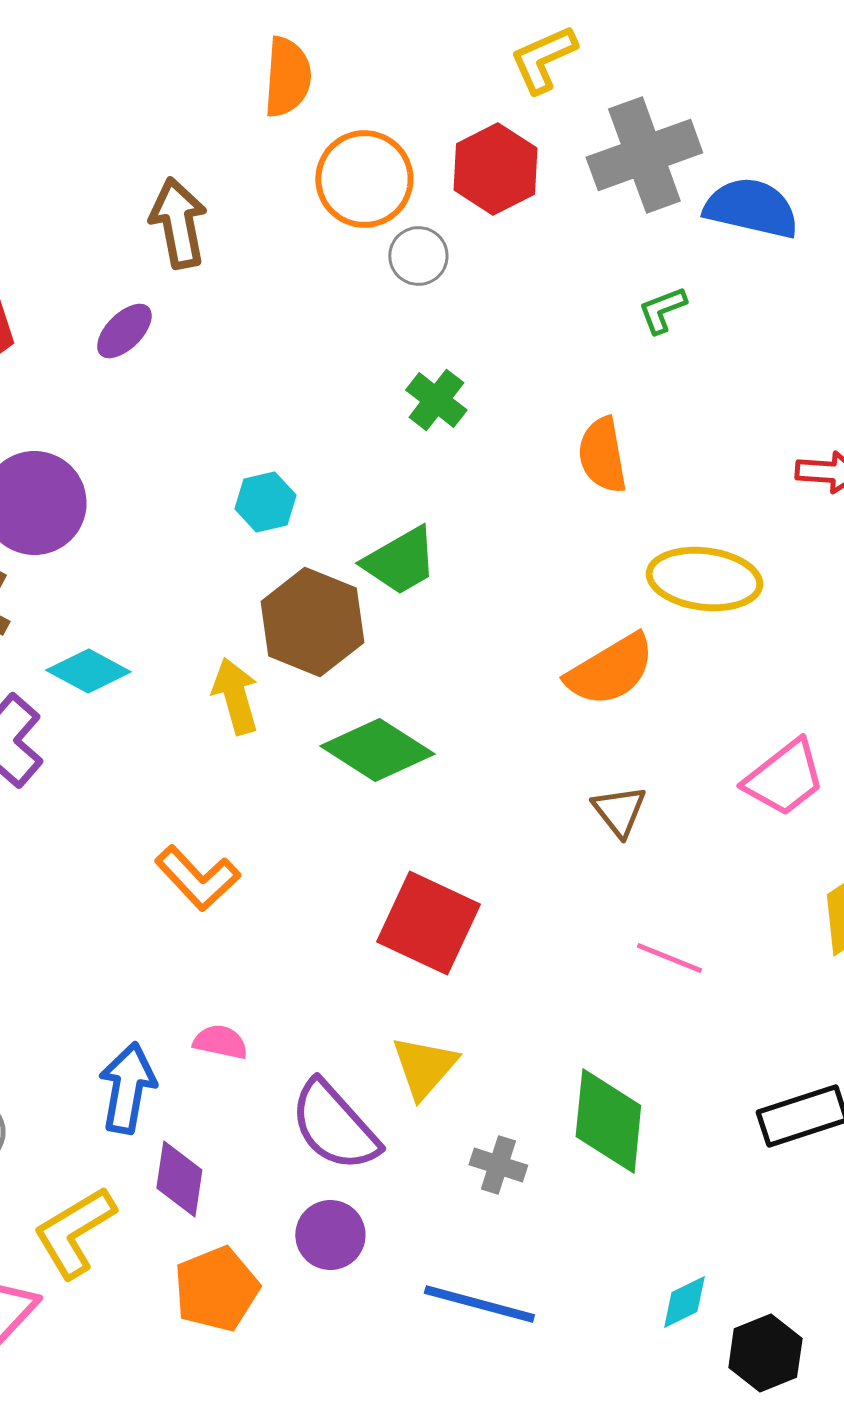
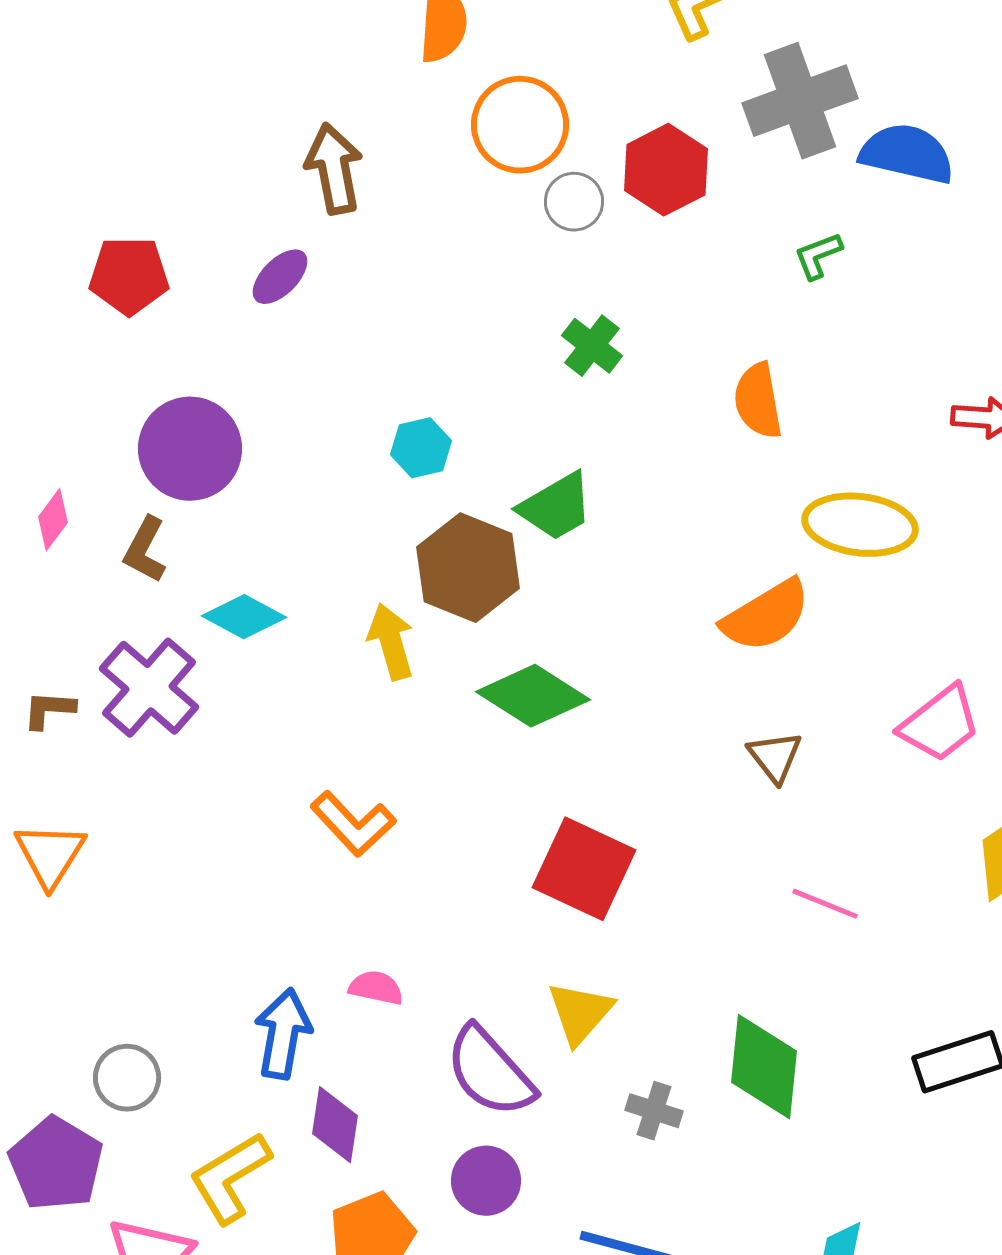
red hexagon: (495, 169) -> (666, 170), moved

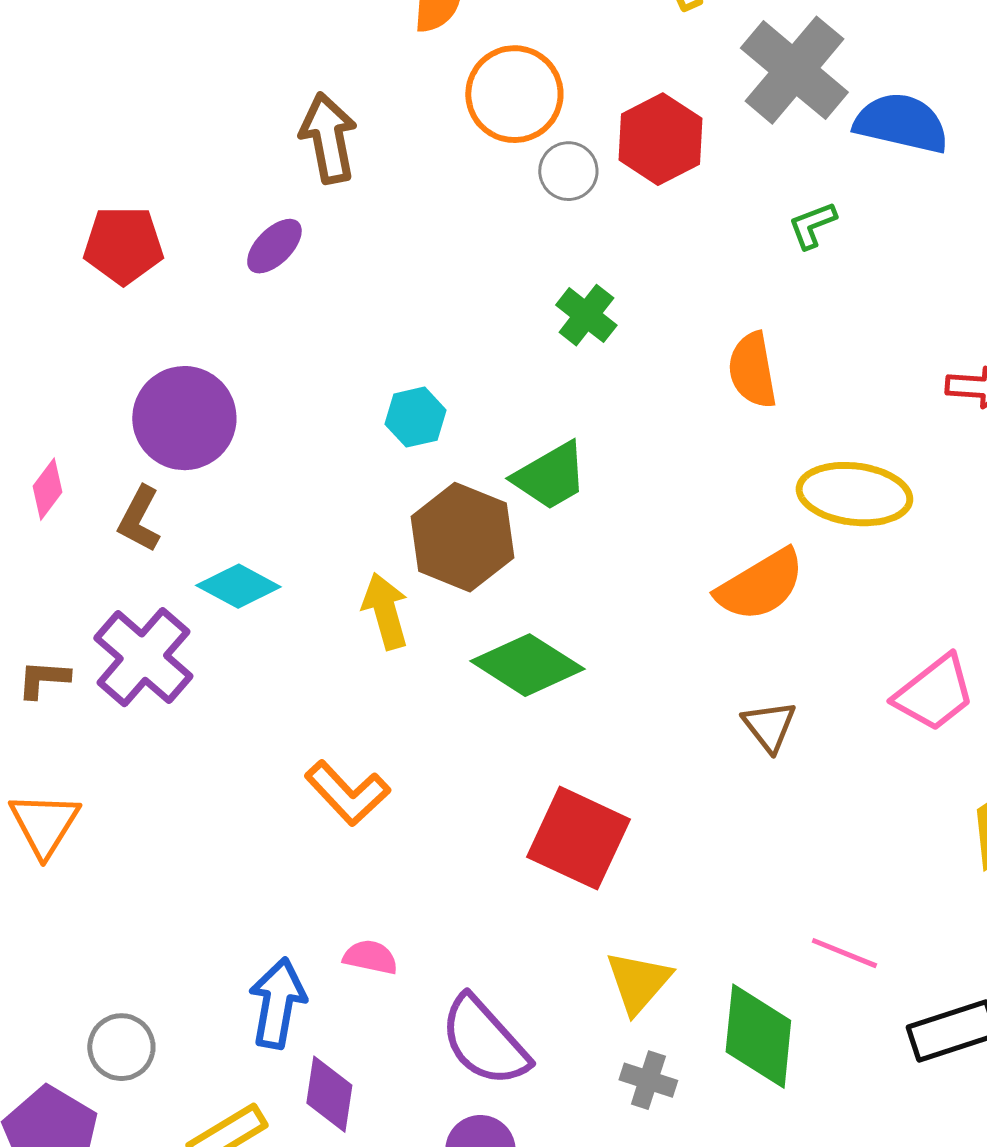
gray cross: (800, 101) -> (794, 70), turned -30
pink line: (825, 904) -> (844, 953), moved
yellow triangle: (580, 1013) -> (638, 982), moved

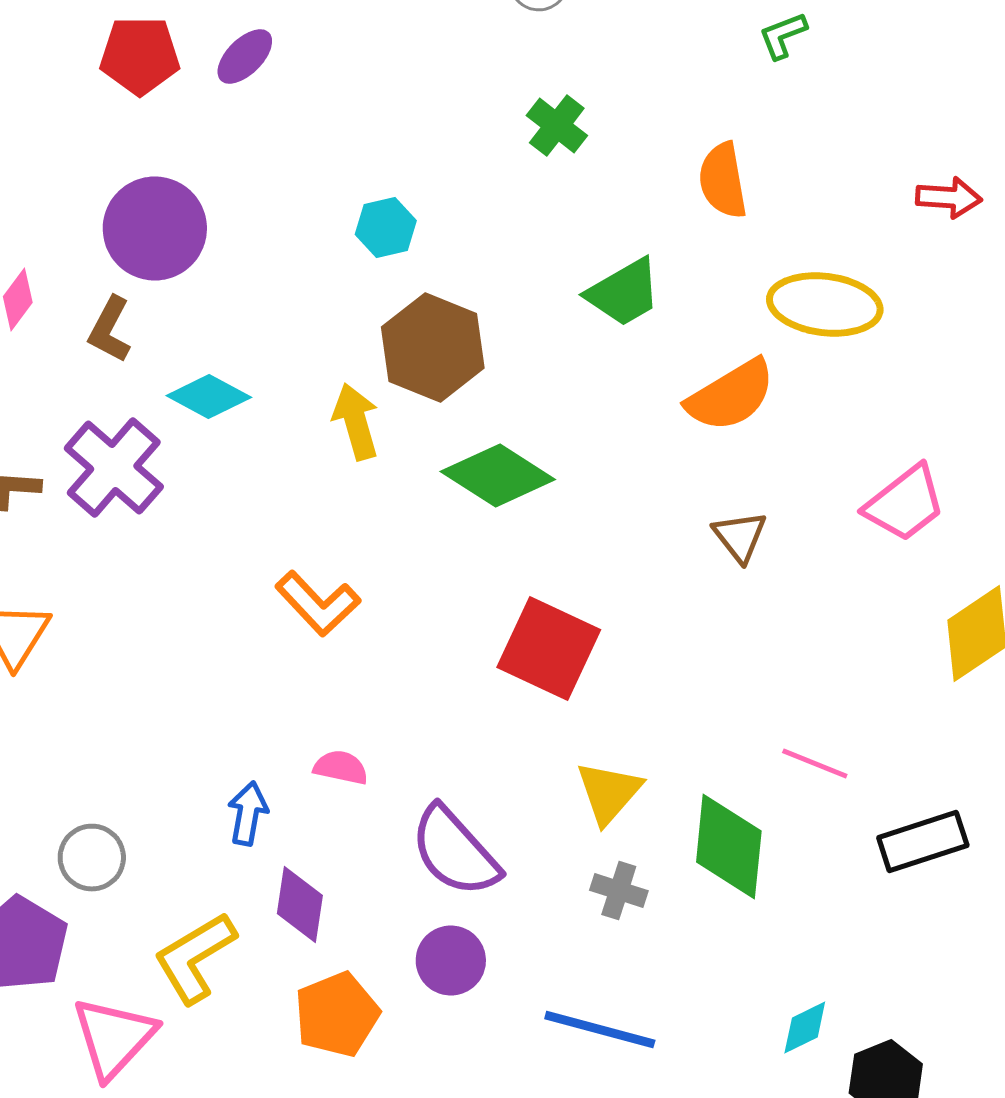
red pentagon: (123, 245) -> (140, 56), moved
green trapezoid: (550, 476) -> (624, 292), moved
blue arrow: (277, 1003) -> (248, 814), size x0.7

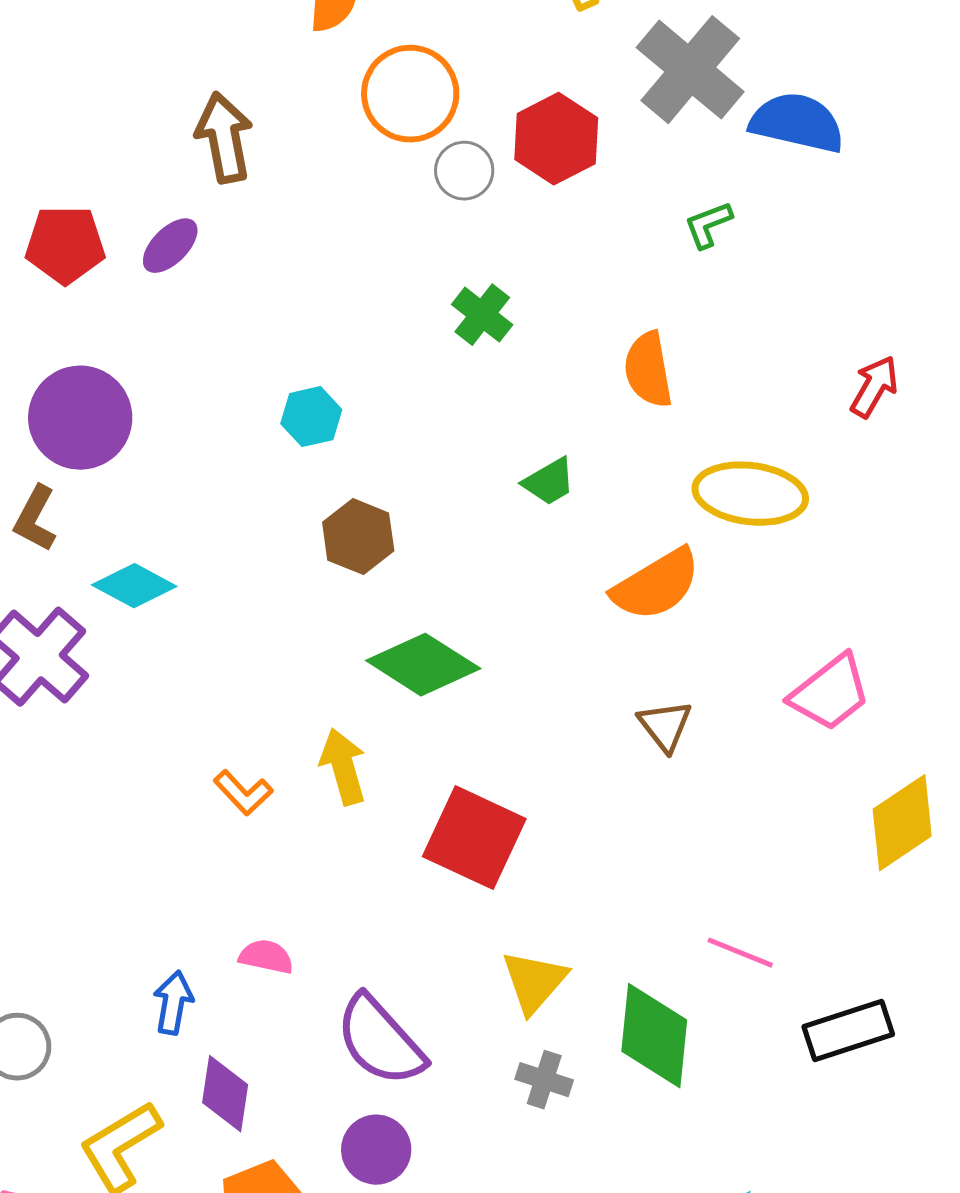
red arrow: (949, 198) -> (874, 387), turned -64
green trapezoid: (624, 292) -> (549, 482), size x0.7
brown hexagon: (433, 348) -> (358, 537), size x0.7
yellow arrow: (356, 422) -> (343, 767), moved
orange L-shape: (318, 604) -> (243, 793), size x0.7

